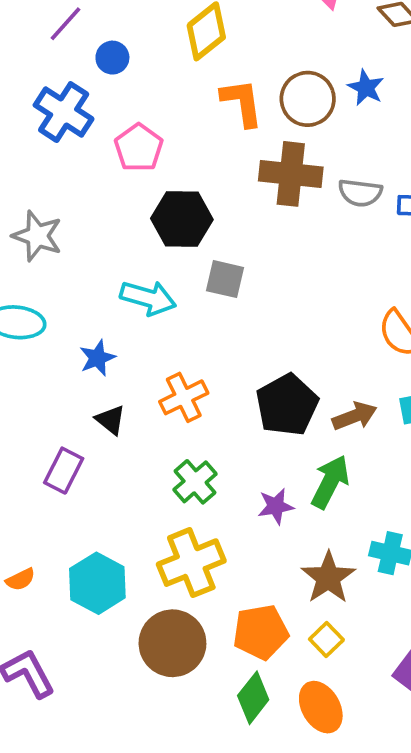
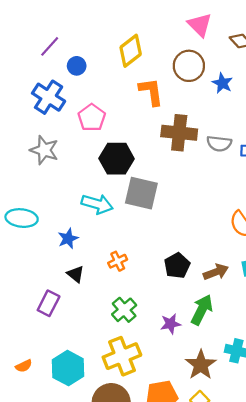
brown circle: (308, 99) -> (189, 66), moved
gray star: (37, 236) -> (44, 150), moved
gray square: (225, 279) -> (141, 193), size x1.5
orange cross: (184, 397) -> (118, 261), size x0.7
black pentagon: (287, 405) -> (177, 266), size x0.7

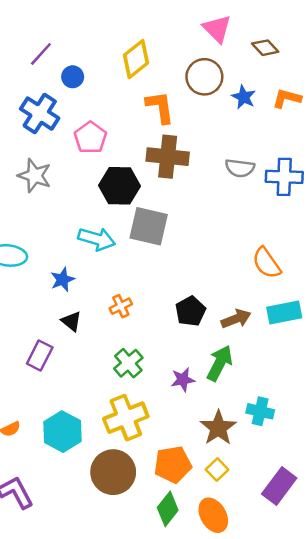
brown cross: (179, 133) -> (168, 157), moved

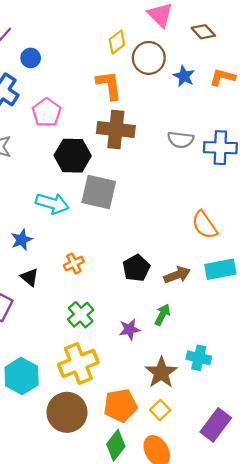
yellow diamond: (136, 59) -> (117, 42), moved, size x0.7
green arrow: (220, 363) -> (162, 315), size x0.7

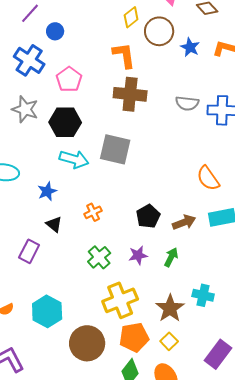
black hexagon: (73, 156) -> (65, 122), moved
purple star: (129, 329) -> (138, 255), moved
yellow cross: (78, 363) -> (120, 300), moved

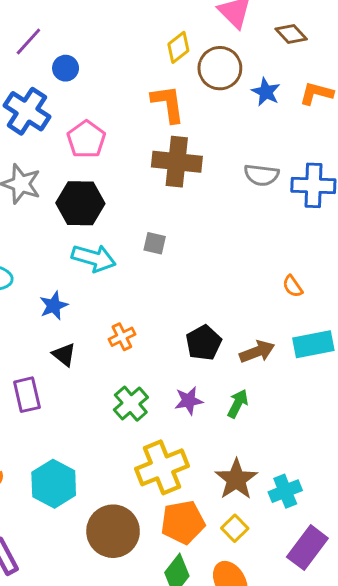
gray square: (115, 149) -> (155, 243), size x0.5
orange semicircle: (208, 178) -> (293, 286), size x0.6
purple rectangle: (29, 251) -> (27, 395), turned -40
cyan cross: (203, 295) -> (285, 491), moved, turned -35

